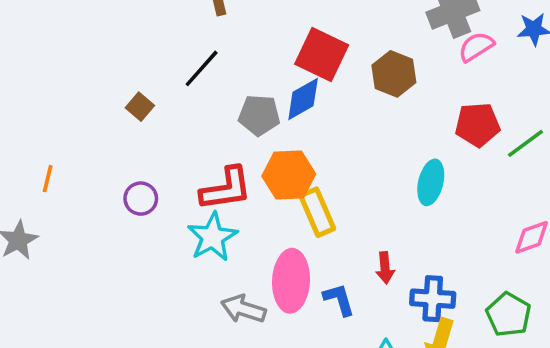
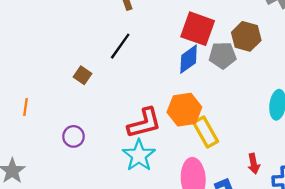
gray pentagon: (259, 115) -> (223, 55), moved
orange line: (48, 179) -> (26, 107), moved
purple circle: (141, 199) -> (74, 136), moved

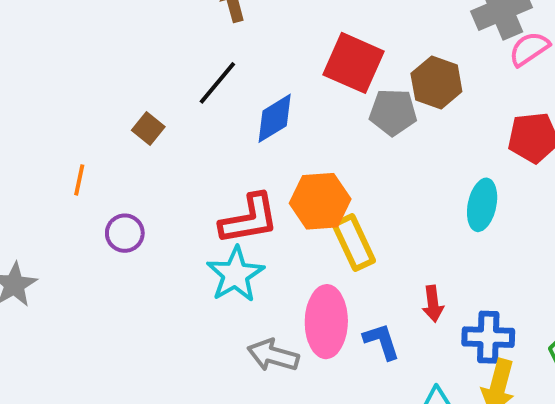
blue diamond: (189, 59) -> (275, 118), moved
orange line: (26, 107) -> (79, 180), moved

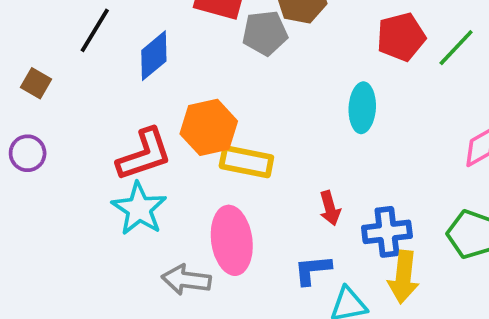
purple circle: (125, 233) -> (28, 153), moved
yellow rectangle: (354, 243) -> (246, 162), turned -45
blue L-shape: (382, 341) -> (313, 270), moved, turned -69

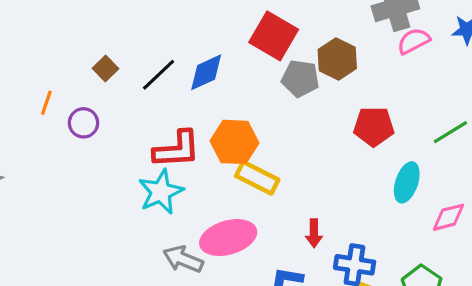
black line: (95, 30) -> (159, 75), moved
red pentagon: (401, 37) -> (374, 126), moved
cyan ellipse: (362, 108) -> (407, 182), moved
pink ellipse: (232, 240) -> (228, 238), turned 66

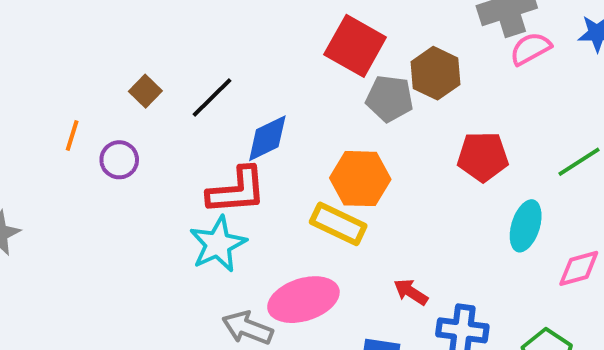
blue diamond: (206, 72) -> (267, 138), moved
orange hexagon: (234, 142) -> (360, 179), moved
red arrow: (314, 233) -> (411, 292), turned 124

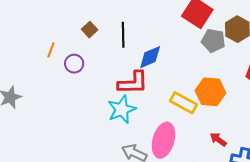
black line: (212, 97) -> (123, 35), turned -50
orange hexagon: (360, 179) -> (210, 92), moved
pink ellipse: (303, 300) -> (163, 140), turned -60

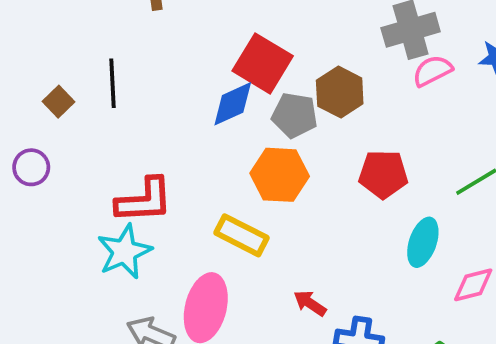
black line: (123, 35) -> (112, 83), moved
blue diamond: (150, 57) -> (233, 104), moved
orange hexagon: (210, 92) -> (280, 175), moved

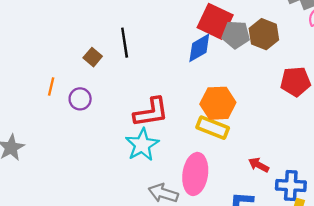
gray pentagon: (295, 115) -> (236, 35), moved
orange hexagon: (280, 175) -> (218, 103), moved

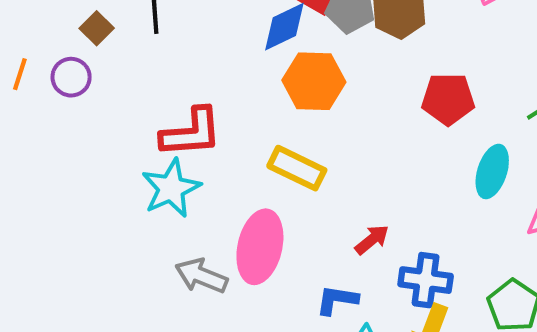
purple circle: (80, 99) -> (71, 77), moved
orange hexagon: (218, 103) -> (314, 81), moved
red arrow: (259, 165) -> (372, 240), turned 108

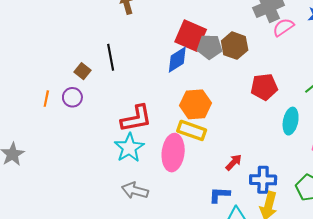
orange hexagon: (314, 81) -> (196, 104), moved
pink ellipse: (260, 247) -> (173, 153), moved
gray arrow: (201, 276) -> (135, 190), moved

